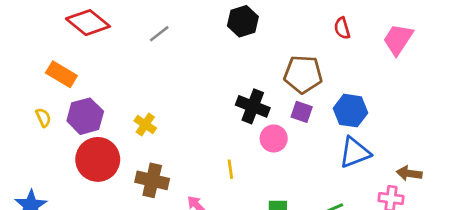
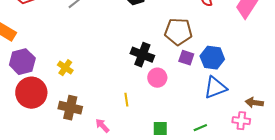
purple square: (302, 112) -> (186, 58), moved

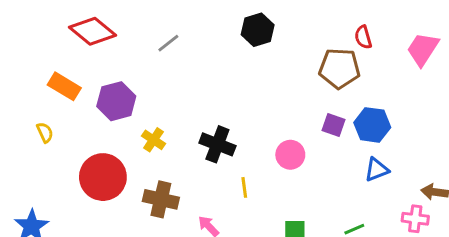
brown pentagon: (178, 32) -> (339, 68), moved
black cross: (142, 55) -> (217, 144), moved
purple hexagon: (22, 62) -> (116, 101), moved
blue triangle: (215, 88) -> (377, 170), size x0.7

